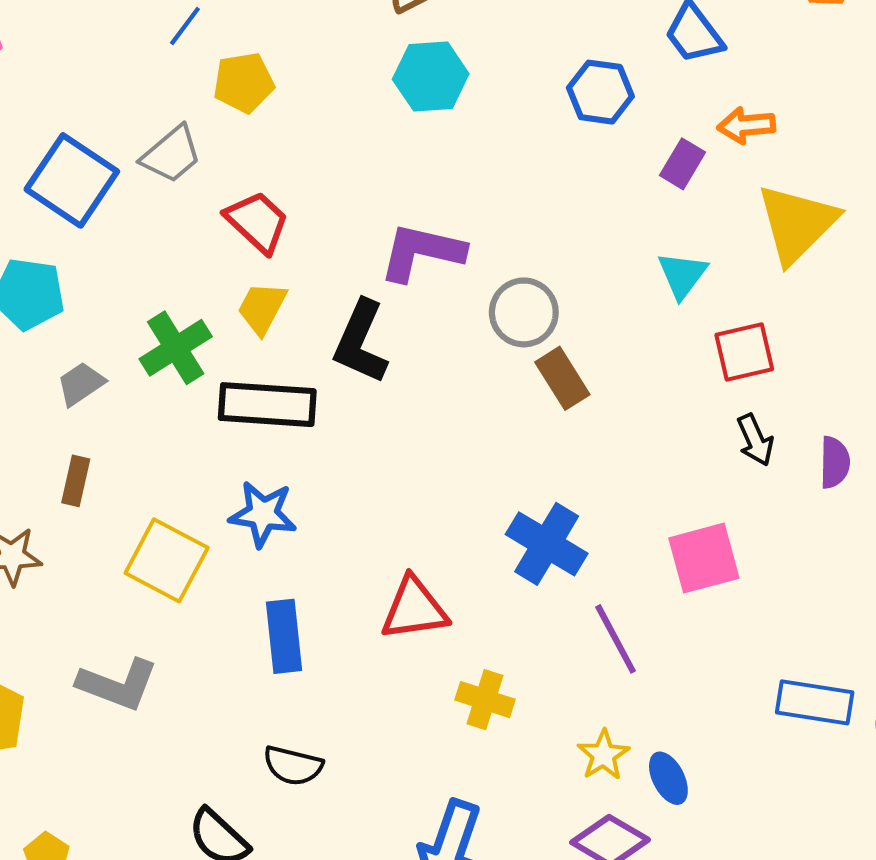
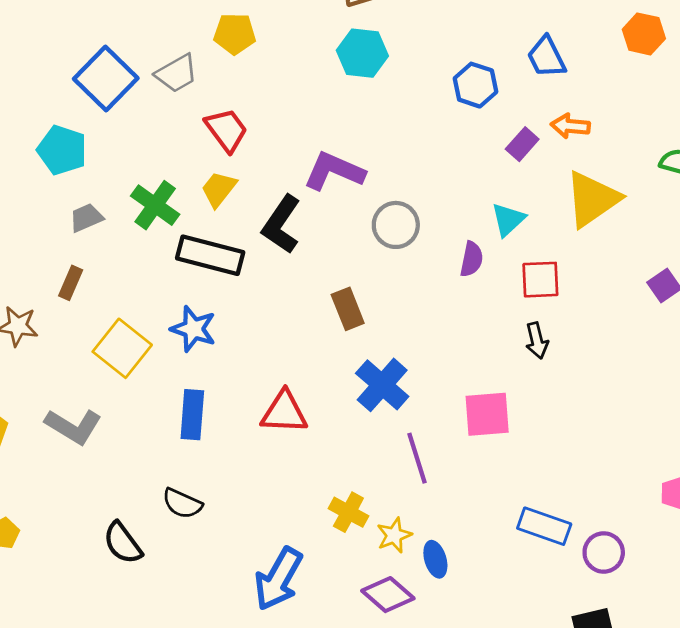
green cross: (176, 348) -> (155, 205), turned -33
brown rectangle: (562, 378) -> (348, 309), moved
purple semicircle: (835, 462) -> (471, 259), moved
yellow cross: (485, 700) -> (348, 512), moved

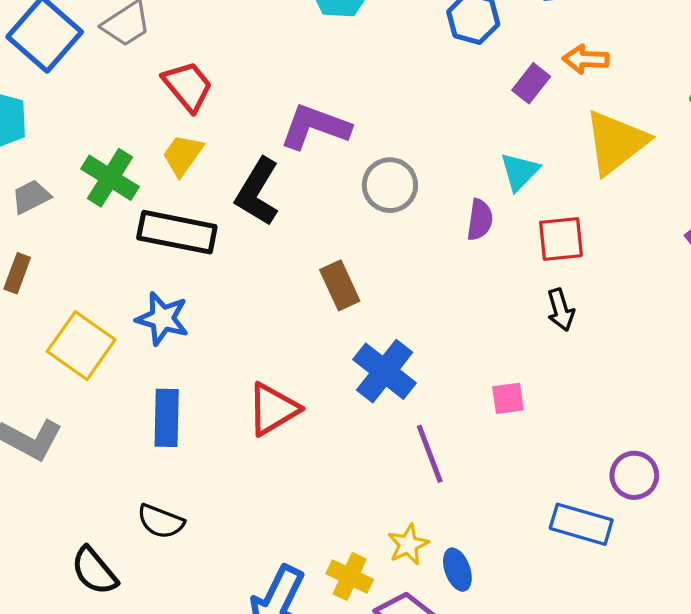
red triangle: (284, 412) -> (273, 409), turned -30
pink square: (487, 414) -> (508, 398), size x0.6
yellow cross: (348, 512) -> (350, 577), moved
purple circle: (604, 552) -> (634, 475), moved

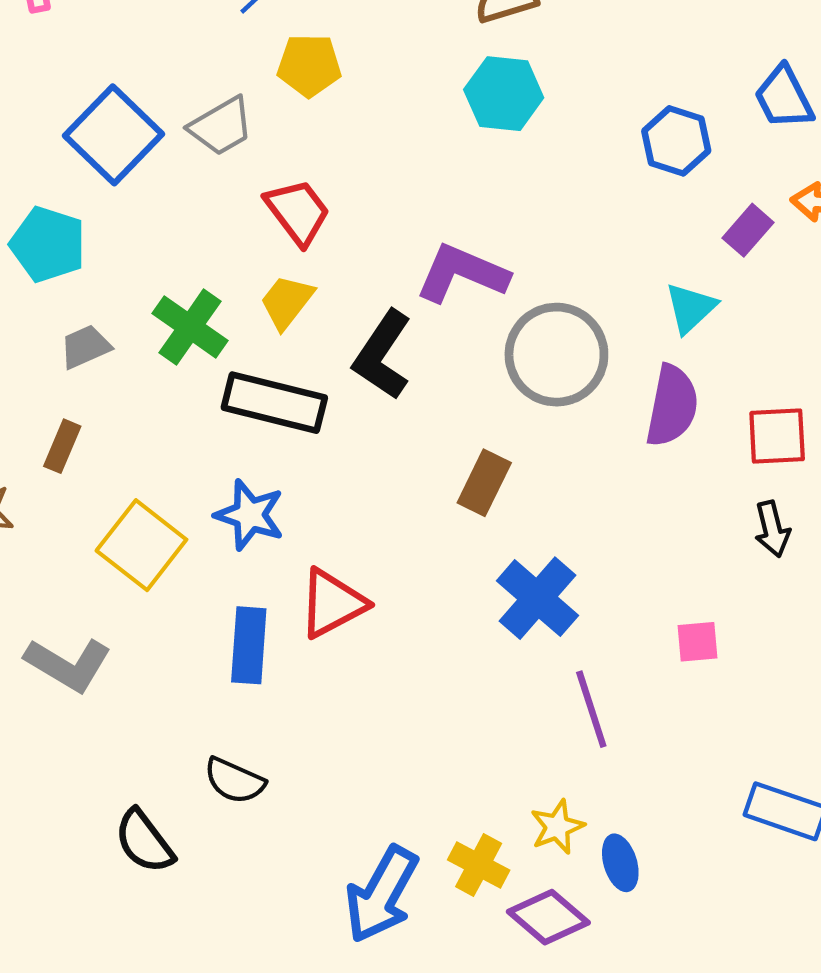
cyan triangle: (520, 172) -> (691, 308), moved
gray circle: (390, 185) -> (556, 355), size x1.4
purple semicircle: (480, 220) -> (672, 406), size x1.5
brown rectangle: (340, 285) -> (484, 483), turned 48
red triangle: (273, 409) -> (332, 603), moved

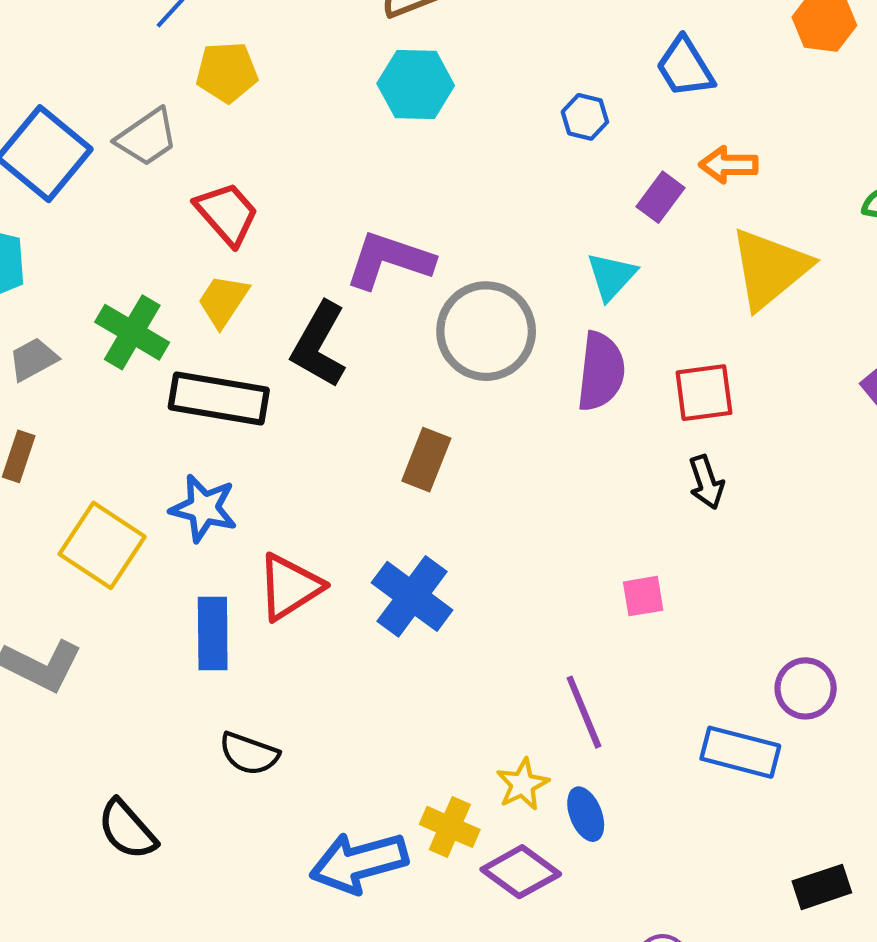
blue hexagon: (676, 141) -> (585, 117), size x0.7
blue cross: (537, 598) -> (412, 596), moved
purple line: (591, 709) -> (584, 712), moved
black semicircle: (234, 781) -> (249, 754), moved
blue arrow: (381, 894) -> (359, 863), turned 50

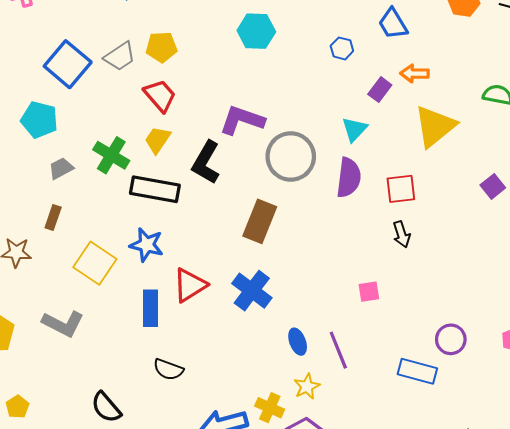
yellow pentagon: (227, 72) -> (162, 47), moved
brown rectangle: (426, 460) -> (260, 221), size x1.4
blue ellipse: (586, 814) -> (298, 342), moved

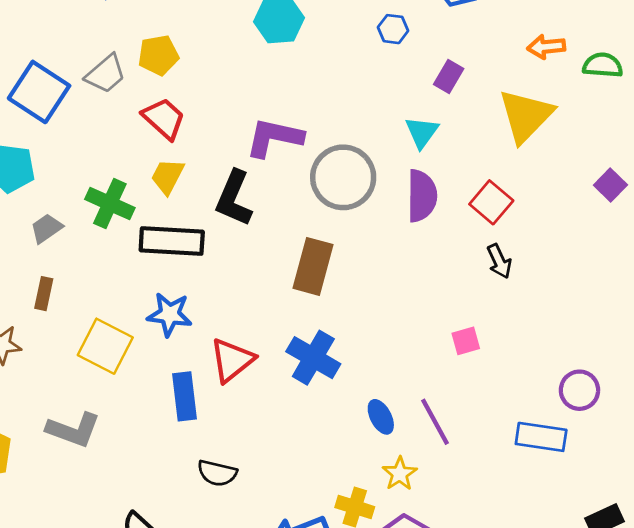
orange arrow: (415, 73) -> (546, 47), moved
red square: (401, 189) -> (491, 202), turned -36

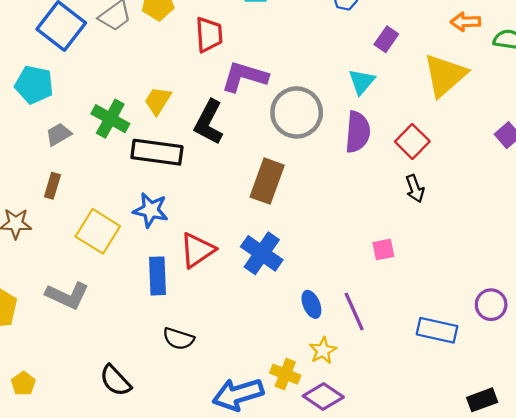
red trapezoid: (164, 118) -> (209, 35), moved, turned 39
purple circle: (579, 390) -> (491, 305), moved

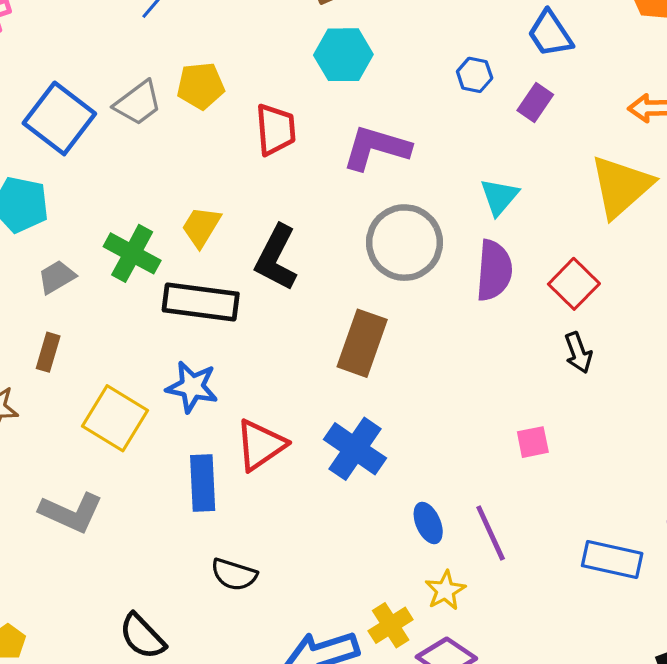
purple rectangle: (386, 39) -> (535, 103), moved
purple L-shape: (245, 77) -> (376, 148), moved
yellow cross: (285, 374) -> (391, 625), turned 36

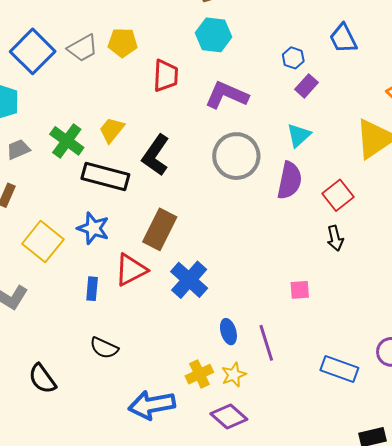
purple rectangle: (535, 103) -> (307, 86), moved
brown rectangle: (362, 343) -> (160, 229), moved
blue rectangle: (203, 483) -> (92, 289), size x0.7
yellow cross: (391, 625) -> (199, 374), moved

